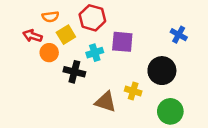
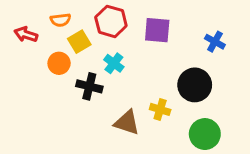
red arrow: (32, 36) -> (26, 34), moved
purple square: (122, 42) -> (157, 30), moved
cyan cross: (95, 53) -> (114, 63), turned -35

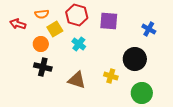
black cross: (89, 86) -> (43, 67), moved
brown triangle: (127, 122) -> (77, 80), moved

